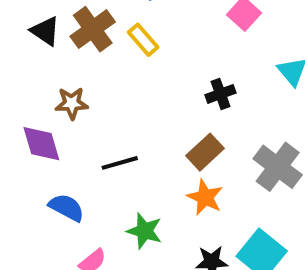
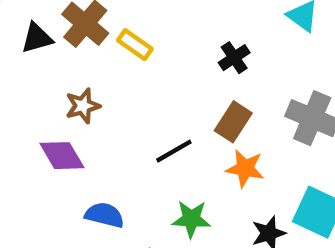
black triangle: (45, 31) -> (37, 38), turned -36
yellow rectangle: (143, 40) -> (135, 45), moved
black line: (120, 163) -> (174, 151), moved

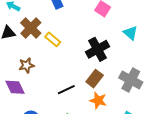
black cross: (234, 58) -> (97, 49), size x1.6

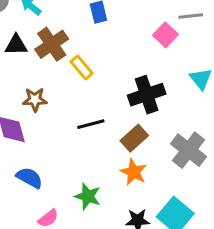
black line: (66, 90) -> (91, 124), moved

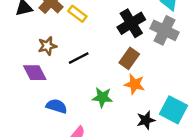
black line: (91, 124) -> (79, 58), moved
gray cross: (188, 150) -> (165, 30), moved
green star: (88, 196) -> (102, 97), moved

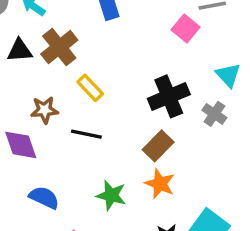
yellow rectangle: (77, 14) -> (90, 88), moved
gray cross: (165, 30) -> (214, 114), size x0.6
black line: (79, 58) -> (86, 134), turned 30

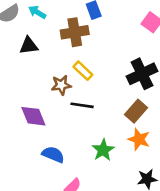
brown cross: (59, 47) -> (75, 32), moved, turned 32
brown star: (45, 110) -> (61, 85), moved
green star: (111, 195) -> (103, 150), turned 30

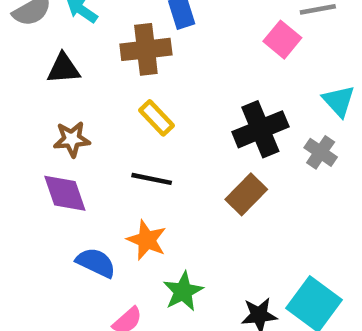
brown star: (61, 85) -> (72, 139), moved
orange star: (139, 139) -> (147, 240), moved
green star: (103, 150) -> (183, 291), moved

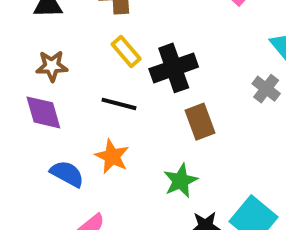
black cross: (260, 129) -> (174, 68), moved
brown rectangle: (246, 194) -> (200, 122), turned -68
green star: (183, 291) -> (181, 181), moved

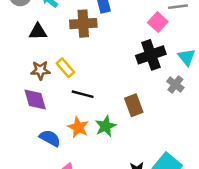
yellow rectangle: (126, 52) -> (65, 68), moved
black cross: (174, 68) -> (151, 55), moved
green star: (181, 181) -> (106, 126), moved

